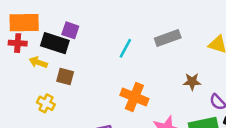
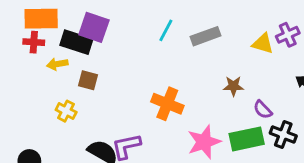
purple square: (70, 30) -> (94, 27), size x1.5
cyan line: (125, 48) -> (166, 30), moved
yellow arrow: (38, 62) -> (57, 64), turned -30

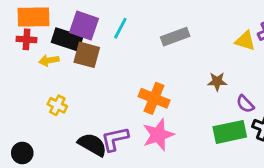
cyan line: (166, 30) -> (120, 28), moved
gray rectangle: (206, 36) -> (175, 37), moved
brown square: (88, 80) -> (87, 55), moved, size x1.4
pink star: (204, 142) -> (158, 135), moved

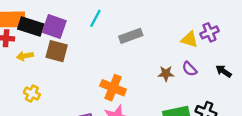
cyan line: (120, 28) -> (95, 18), moved
black rectangle: (67, 39) -> (31, 26), moved
purple semicircle: (245, 104) -> (189, 69), moved

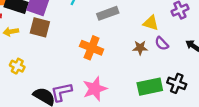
yellow triangle: (189, 39) -> (151, 23), moved
orange cross: (113, 88) -> (92, 48), moved

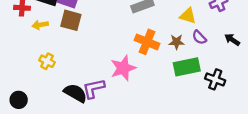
orange cross: (92, 48) -> (147, 42), moved
green rectangle: (150, 87) -> (187, 67), moved
pink star: (95, 89) -> (123, 68), moved

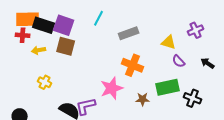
brown star: (177, 42) -> (143, 99), moved

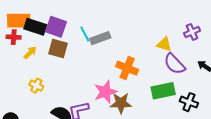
cyan line: (99, 18) -> (85, 34), moved, turned -56
gray rectangle: (129, 33) -> (100, 38), moved
yellow arrow: (39, 50) -> (30, 53), turned 144
purple semicircle: (179, 61) -> (175, 64), size x1.6
brown star: (143, 99) -> (121, 103), moved, size x1.5

